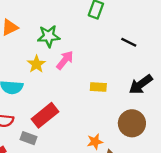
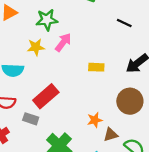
yellow star: (36, 64) -> (36, 47), turned 30

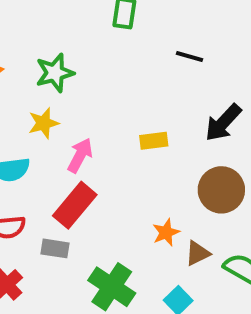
pink arrow: (63, 42) -> (80, 155), moved

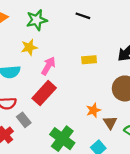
black line: (189, 57) -> (83, 16), moved
gray rectangle: (55, 248) -> (24, 120), moved, turned 40
brown triangle: (198, 253) -> (110, 123), turned -40

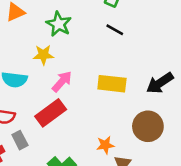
green star: (37, 20) -> (59, 24), turned 30
yellow rectangle: (89, 60) -> (112, 84), size x1.5

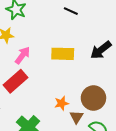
black line: (115, 30) -> (71, 11), moved
brown circle: (148, 126) -> (93, 98), moved

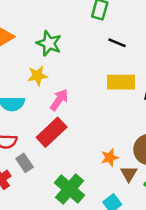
yellow rectangle: (63, 54) -> (121, 82), moved

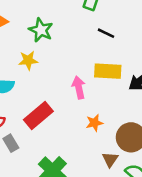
pink arrow: (59, 100) -> (79, 87), moved, turned -50
orange star: (110, 158) -> (94, 123), moved

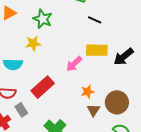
pink arrow: (79, 87) -> (74, 64), turned -120
brown triangle: (110, 159) -> (93, 110), moved

